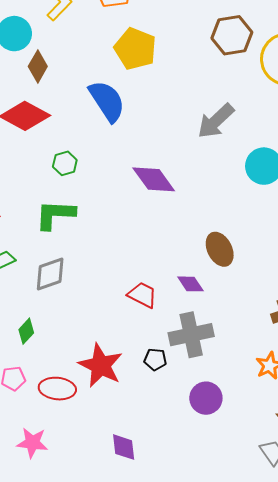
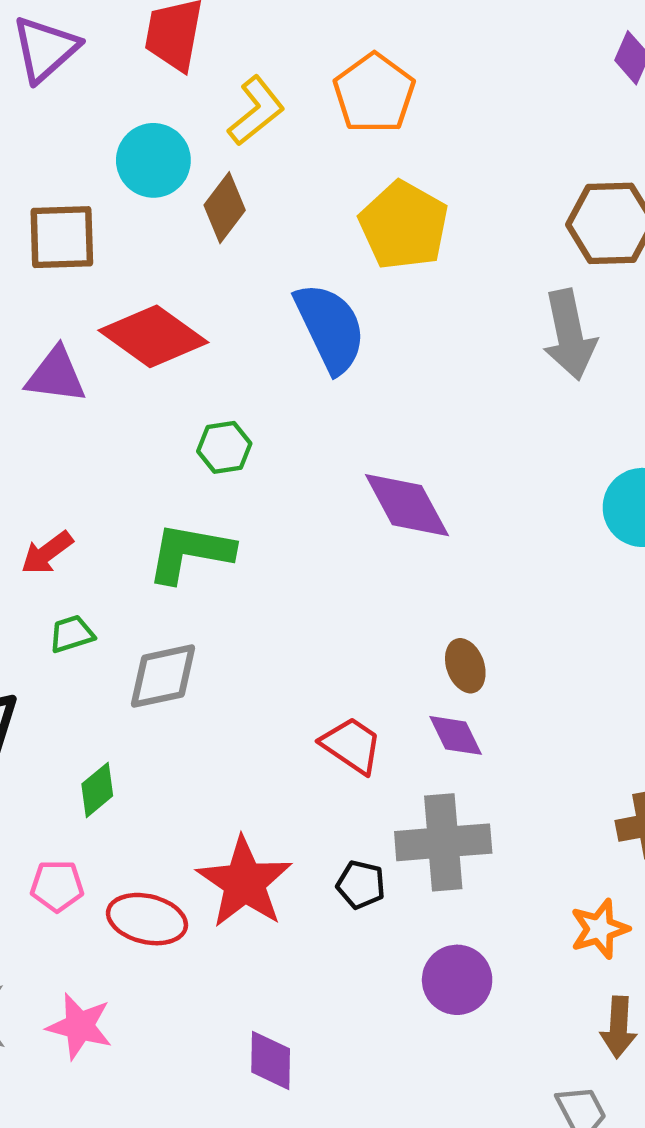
brown diamond: (38, 66) -> (225, 208), moved
gray arrow: (216, 121) -> (569, 335), moved, turned -66
brown ellipse: (220, 249) -> (465, 666), moved, size x0.7

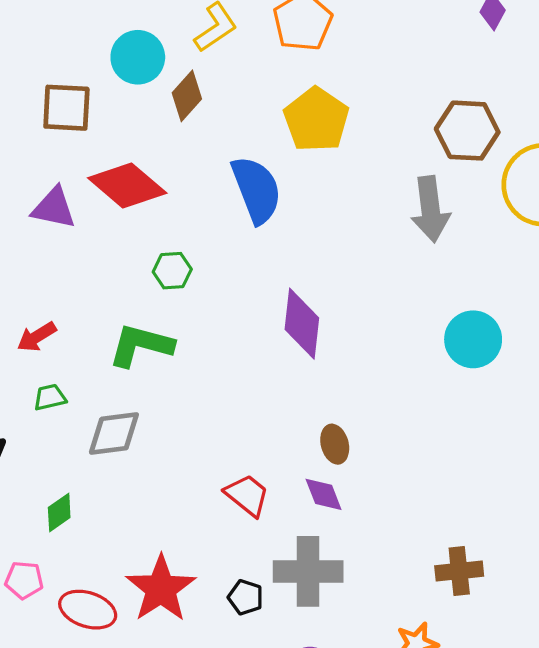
purple diamond: (407, 505) -> (302, 324), turned 30

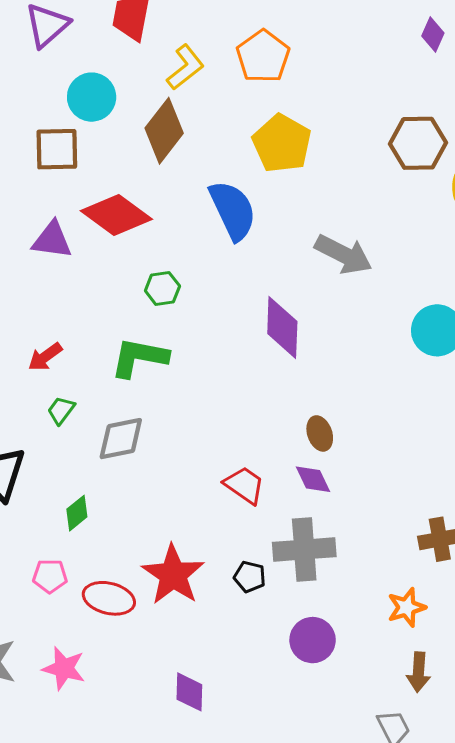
cyan circle: (138, 57) -> (92, 97), moved
brown diamond: (187, 96) -> (164, 131), size x1.4
gray arrow: (430, 209) -> (343, 254), moved, turned -52
green trapezoid: (50, 397) -> (61, 410), turned -36

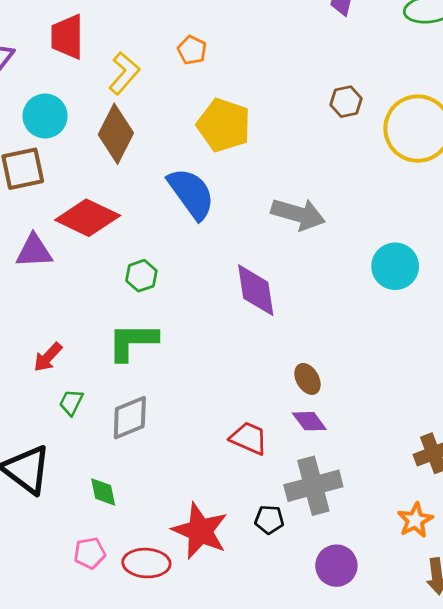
orange pentagon: (263, 56) -> (192, 50), size x0.6
brown hexagon: (418, 143) -> (346, 102), size x0.6
green diamond: (77, 513) -> (103, 492), turned -52

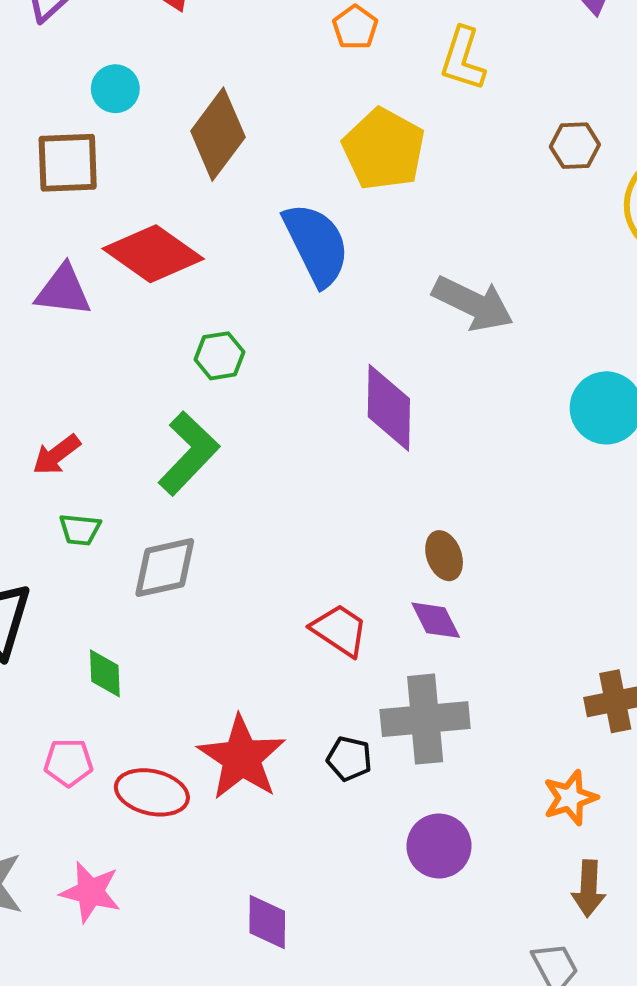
yellow L-shape: (124, 73) -> (463, 59), moved, turned 147
cyan circle: (45, 116) -> (115, 89), size x0.7
green L-shape: (132, 342) -> (189, 453), turned 124
green trapezoid: (71, 402) -> (80, 529), turned -120

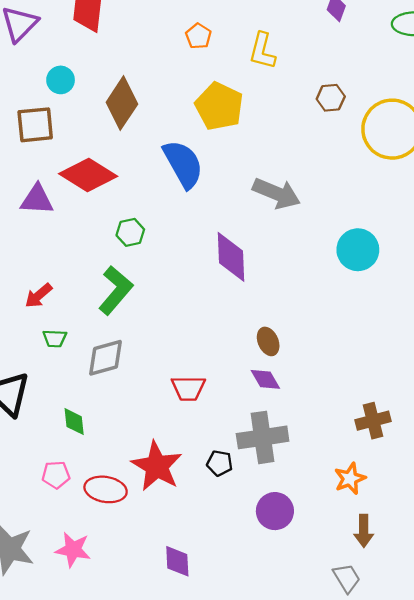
red trapezoid: (340, 630) -> (188, 388), moved, turned 150

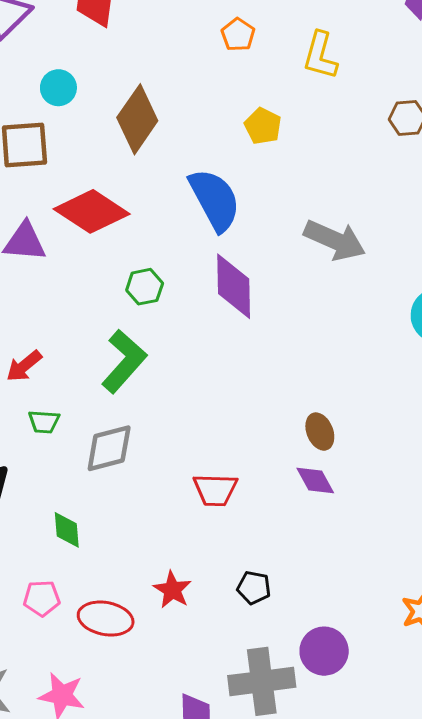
yellow pentagon: (219, 106) -> (263, 126), size x0.6
purple diamond: (231, 257) -> (234, 286), moved
gray cross: (263, 437) -> (262, 681), moved
red star: (157, 466) -> (172, 590), size x0.6

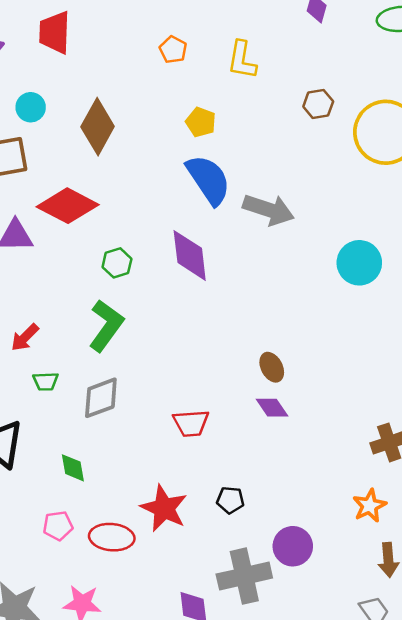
blue semicircle: (215, 200) -> (208, 180), moved
red star: (172, 590) -> (164, 508), size x1.5

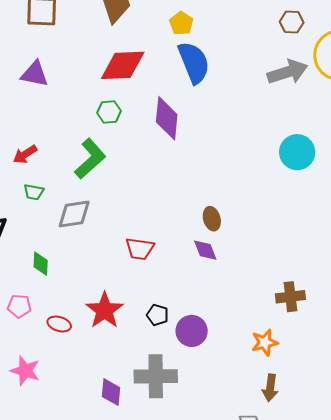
yellow pentagon: (201, 122) -> (181, 23), moved
red diamond: (68, 206) -> (123, 65), moved, turned -42
gray arrow: (269, 210) -> (287, 72), moved, turned -48
red ellipse: (112, 537) -> (59, 324), size x0.7
purple circle: (293, 546) -> (192, 331), moved

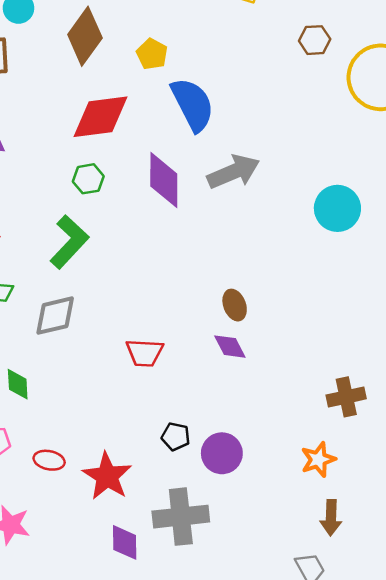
yellow pentagon: (181, 23) -> (152, 54), moved
gray arrow: (287, 72) -> (234, 172), moved
red star: (105, 310) -> (107, 476), moved

